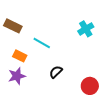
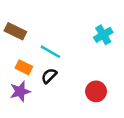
black semicircle: (56, 72) -> (49, 76), moved
red circle: (90, 86) -> (96, 91), moved

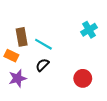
brown rectangle: (15, 31) -> (22, 37), moved, turned 54
orange rectangle: (24, 67) -> (11, 56), moved

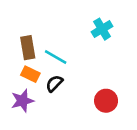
cyan cross: (89, 30) -> (102, 29), moved
orange rectangle: (11, 56) -> (30, 74), moved

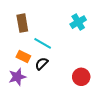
brown rectangle: (28, 48) -> (22, 23), moved

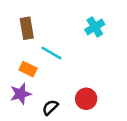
black semicircle: (42, 64) -> (50, 107), moved
red circle: (81, 77) -> (86, 99), moved

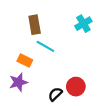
brown rectangle: (27, 28) -> (35, 25), moved
black semicircle: (50, 107) -> (55, 94), moved

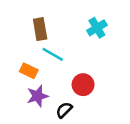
purple star: (18, 82) -> (38, 96), moved
red circle: (76, 87) -> (83, 85), moved

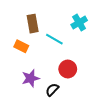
cyan line: (53, 54) -> (54, 39), moved
orange rectangle: (29, 71) -> (21, 46), moved

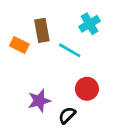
cyan cross: (79, 23) -> (90, 24), moved
orange rectangle: (21, 46) -> (19, 45), moved

